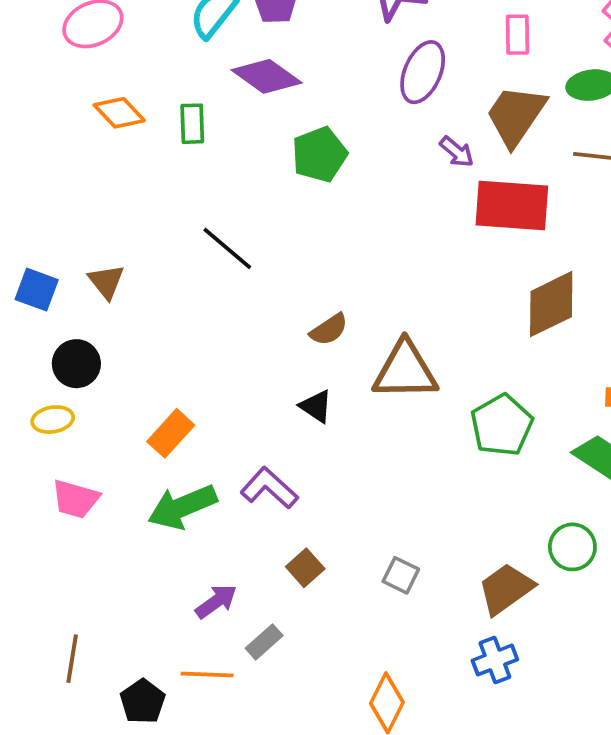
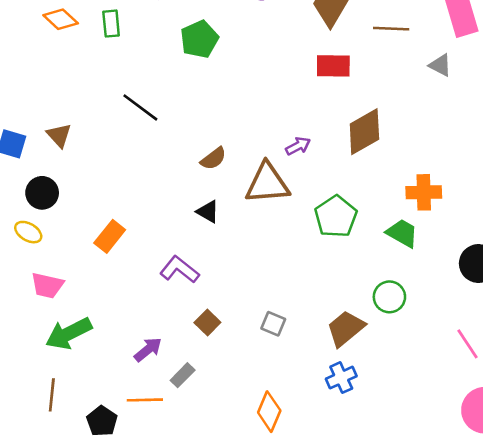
purple arrow: (457, 152) -> (298, 146), moved, turned -65
red rectangle: (512, 206) -> (333, 66), size x0.7
yellow ellipse: (53, 420) -> (28, 232), turned 44
green arrow: (182, 507) -> (69, 334), moved

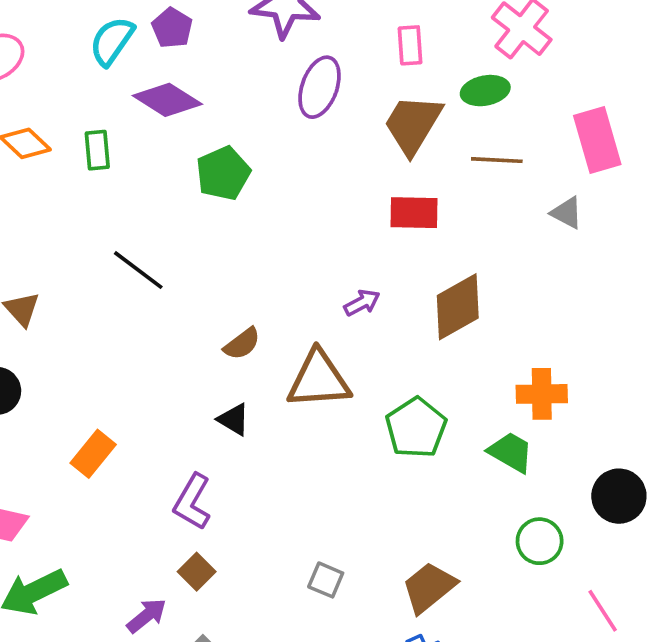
purple arrow: (298, 146) -> (362, 303), moved
purple L-shape: (179, 270) -> (192, 502), turned -99
green circle: (389, 297) -> (540, 541), moved
brown square: (207, 323) -> (197, 572), moved

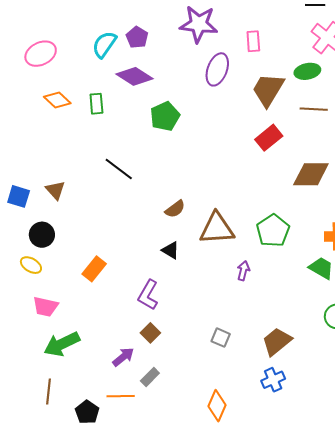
pink rectangle: (410, 45) -> (253, 41), moved
red rectangle: (414, 213) -> (269, 138), turned -40
purple arrow: (362, 303) -> (243, 271), moved, turned -48
brown diamond: (458, 307) -> (311, 174), moved, turned 30
green pentagon: (416, 428) -> (273, 231), moved

